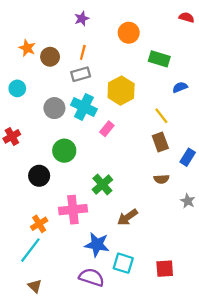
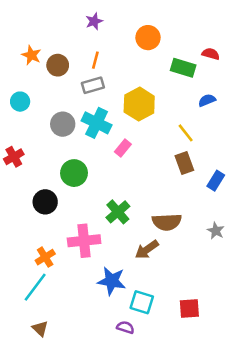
red semicircle: (187, 17) -> (211, 54), moved
brown semicircle: (161, 179) -> (167, 222), moved, size x1.6
purple semicircle: (92, 277) -> (125, 327), moved, size x0.6

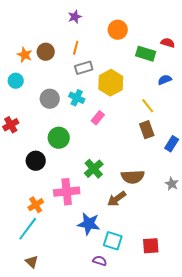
orange star: (31, 55) -> (25, 55), moved
gray rectangle: (93, 85) -> (84, 68), moved
cyan cross: (97, 123) -> (77, 98), size x0.7

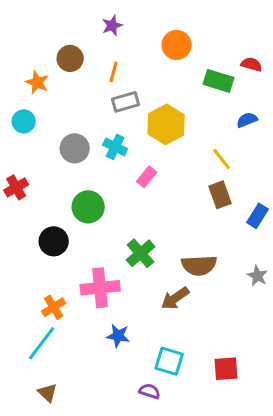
brown circle: (46, 52) -> (70, 58), moved
blue star: (89, 224) -> (118, 336), moved, size x0.7

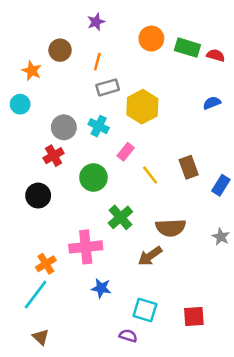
green rectangle: (219, 81) -> (187, 48), moved
yellow line: (222, 159) -> (150, 175), moved
red cross: (16, 187) -> (54, 156), moved
green circle: (88, 207) -> (93, 178), moved
black circle: (54, 241) -> (38, 196), moved

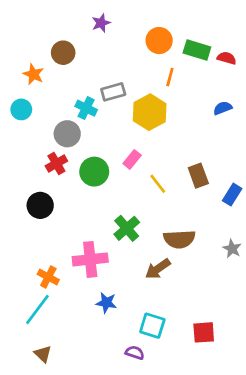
orange line: (97, 62) -> (170, 77), moved
cyan cross: (99, 126) -> (86, 108), moved
green circle: (93, 178) -> (94, 172), moved
orange cross: (46, 264) -> (48, 277), turned -30

